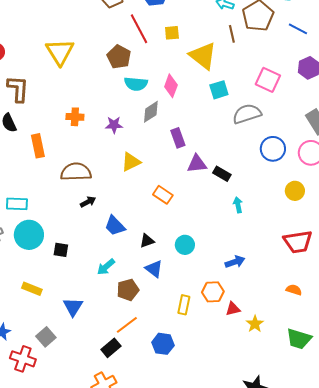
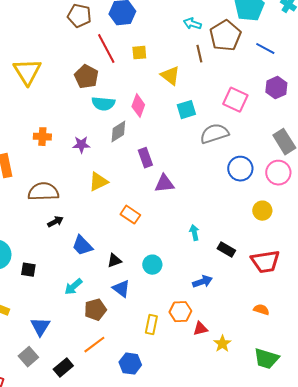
yellow triangle: (203, 56) -> (170, 76), size x0.7
black rectangle: (222, 174) -> (226, 250), moved
cyan arrow: (238, 205) -> (194, 233), moved
gray square: (46, 337) -> (28, 357), moved
black rectangle: (111, 348) -> (63, 368), moved

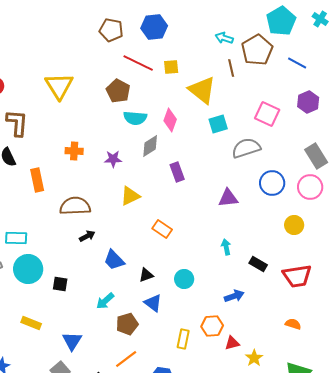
red line: (106, 49) -> (138, 63), turned -36
yellow triangle: (170, 76) -> (202, 90), size x1.4
purple triangle: (164, 184) -> (228, 198), moved

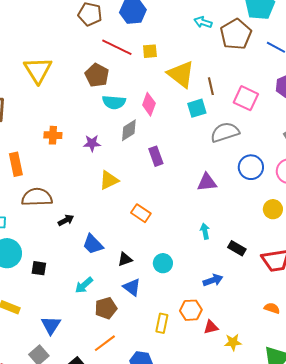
brown line: (231, 68) -> (211, 86), moved
brown semicircle: (75, 206) -> (37, 197), moved
yellow star: (254, 358) -> (233, 342), turned 30

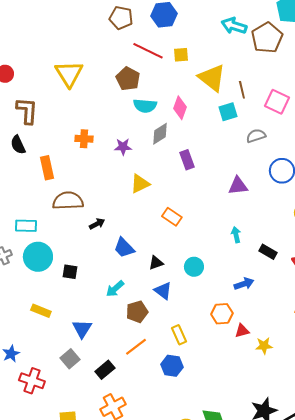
cyan arrow: (203, 22) -> (234, 26), size x1.4
gray semicircle: (225, 132) -> (256, 136), size x0.7
yellow rectangle: (162, 323) -> (179, 335), moved, turned -36

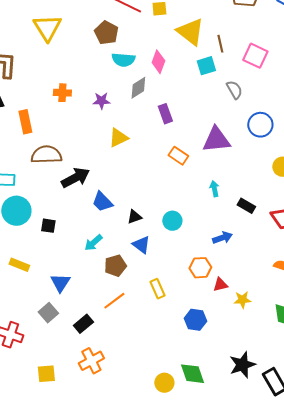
gray semicircle: (256, 136) -> (234, 90), turned 78
purple triangle: (238, 186) -> (216, 140), size x1.4
orange rectangle: (172, 217) -> (178, 156), moved
black arrow: (97, 224) -> (75, 178), size x1.8
blue hexagon: (172, 366) -> (195, 320), moved

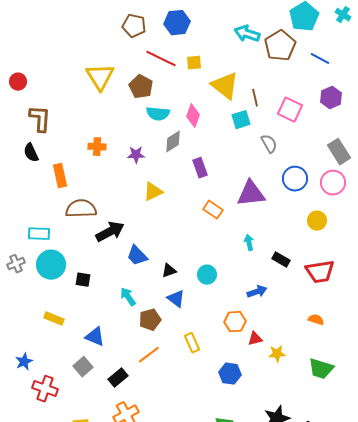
yellow triangle: (47, 28) -> (100, 77), moved
cyan arrow: (93, 243) -> (128, 297), turned 96
blue triangle: (60, 283) -> (95, 337), turned -40

